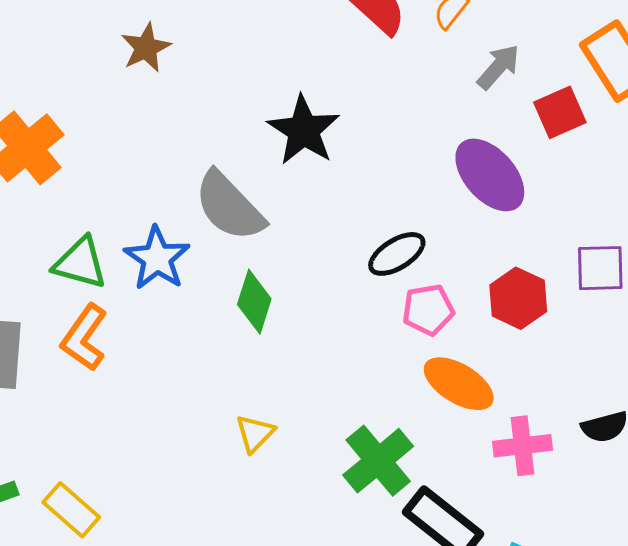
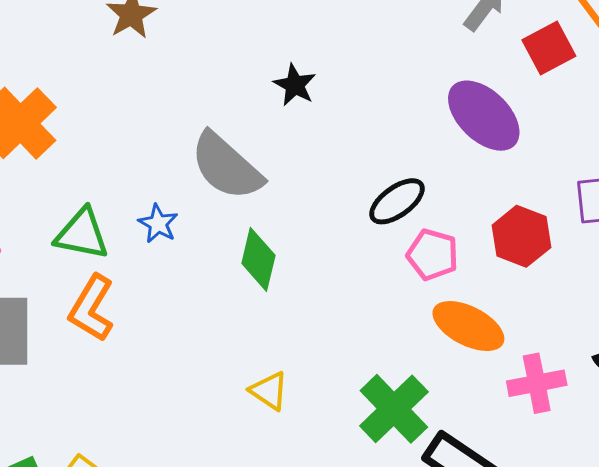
black star: (304, 130) -> (295, 85), size x0.6
blue star: (157, 258) -> (158, 224), size x0.6
pink pentagon: (428, 310) -> (432, 255), turned 30
yellow triangle: (255, 433) -> (269, 391), turned -36

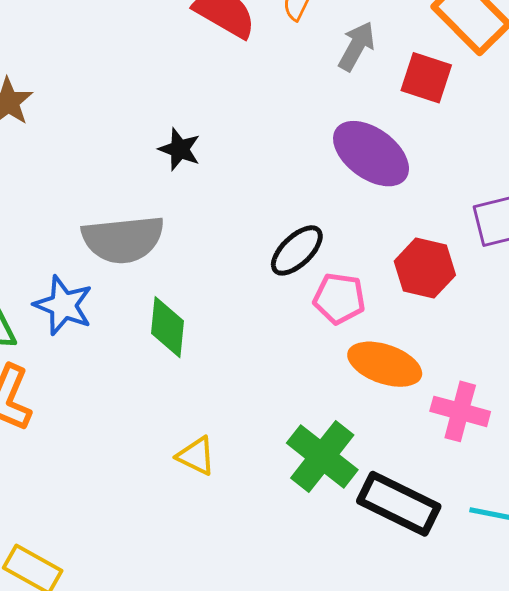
red square: (549, 48) -> (426, 78), turned -36
gray semicircle: (226, 166) -> (123, 239), turned -40
blue star: (158, 224) -> (63, 305), size x1.5
pink cross: (537, 383) -> (460, 411), turned 34

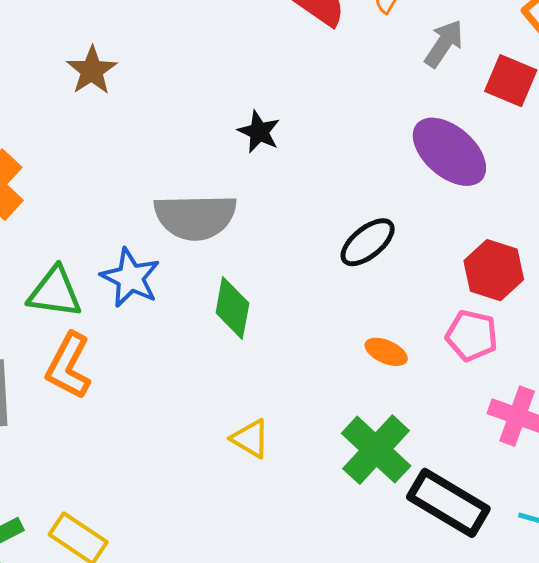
pink pentagon: (339, 298) -> (472, 336), moved
orange ellipse: (385, 364) -> (386, 352), moved, size x0.6

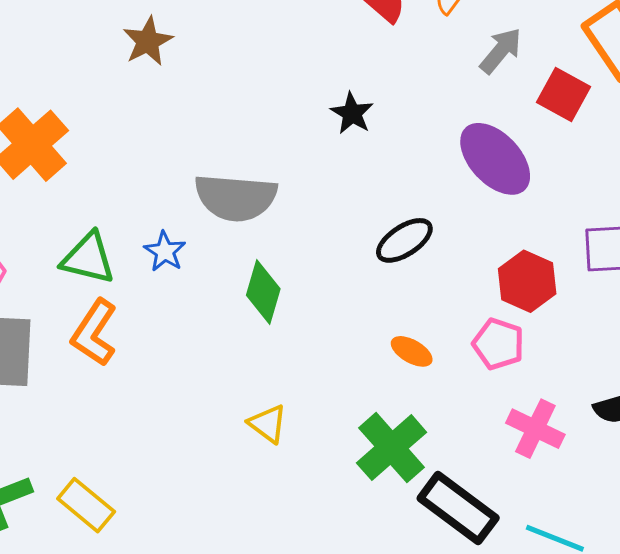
black star: (259, 132) -> (352, 113), moved
blue star: (130, 278) -> (165, 251), size x0.7

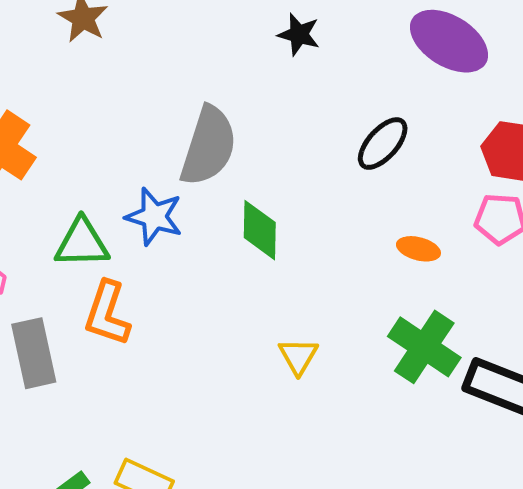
gray semicircle: (236, 197) -> (209, 146), turned -62
blue star: (165, 251) -> (154, 217), size x1.4
yellow triangle: (268, 424) -> (298, 356), turned 39

